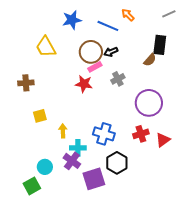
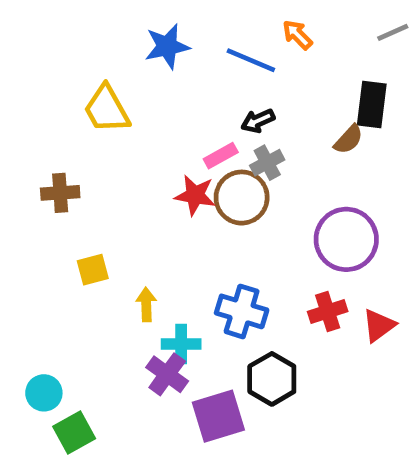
brown circle: (91, 52) -> (242, 198), moved
gray cross: (118, 79) -> (267, 163), moved
cyan circle: (45, 167) -> (44, 393), moved

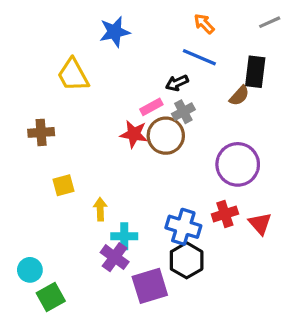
blue line: (251, 60) -> (199, 57), moved
blue cross: (242, 311) -> (183, 227), moved
red triangle: (379, 325) -> (260, 224), turned -35

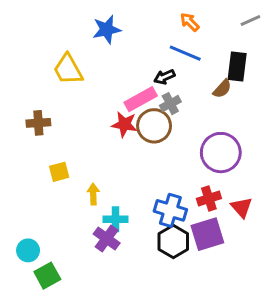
pink rectangle: (151, 107) -> (141, 99), size x1.5
purple square: (150, 286) -> (207, 234), moved

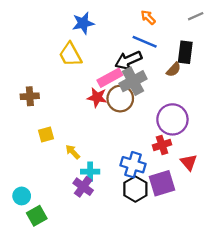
yellow trapezoid: (68, 70) -> (70, 54), moved
black arrow: (164, 77) -> (128, 60), size x1.6
gray cross: (170, 104) -> (133, 81), size x1.6
yellow arrow: (93, 194) -> (73, 152), turned -42
red cross: (209, 198) -> (162, 145), moved

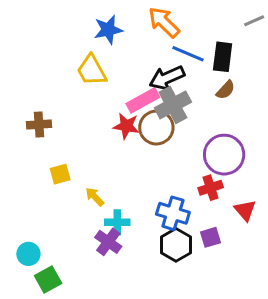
orange arrow: (148, 17) -> (164, 22), moved, size x1.6
black rectangle: (185, 52) -> (223, 57), moved
purple square: (162, 183) -> (211, 237), size x0.6

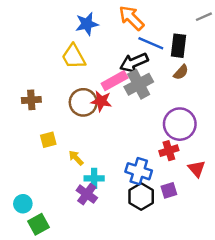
brown circle: (156, 128) -> (83, 102), moved

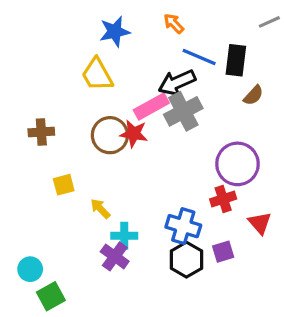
orange arrow: (131, 18) -> (174, 24), size x0.6
brown semicircle: (181, 72) -> (253, 95), moved

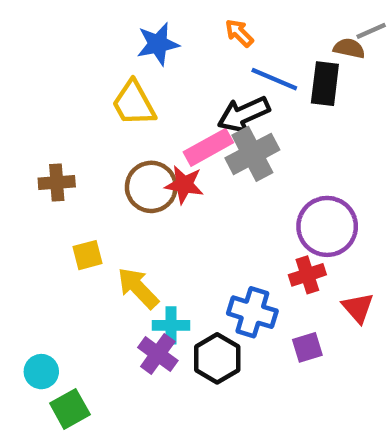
brown semicircle: (253, 95) -> (349, 48), moved, turned -120
yellow arrow: (100, 209) -> (138, 288), size x1.5
black hexagon: (186, 260) -> (217, 358), moved

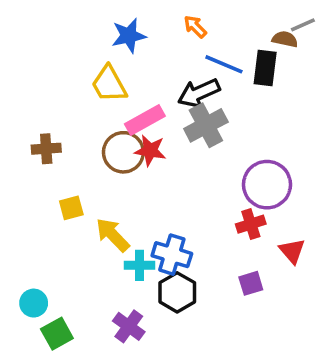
pink rectangle: (208, 147) -> (145, 120), moved
blue cross: (252, 312) -> (172, 255), moved
purple cross: (158, 354) -> (129, 326), moved

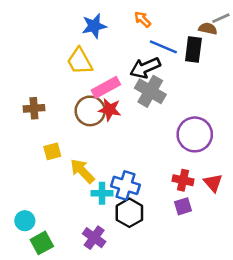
gray cross: (206, 125) -> (150, 91), turned -32
red cross: (251, 224) -> (183, 180), moved, turned 30

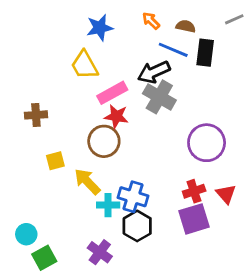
brown semicircle: (208, 29) -> (186, 26), moved
brown circle: (90, 111) -> (104, 141), moved
red cross: (183, 180) -> (194, 191), turned -30
purple square: (183, 206) -> (194, 219), size x1.6

